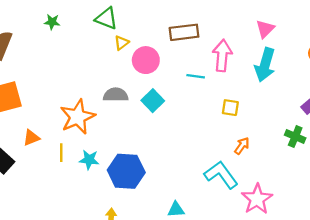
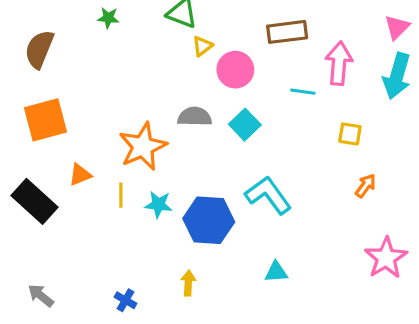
cyan L-shape: (221, 175) -> (268, 195), moved

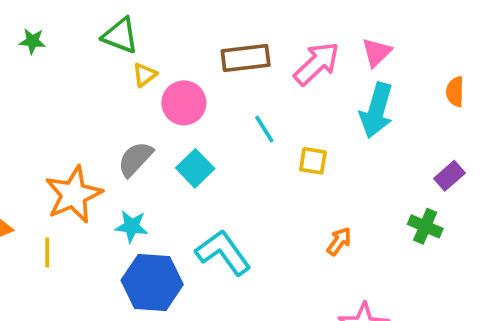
pink arrow: (339, 63) -> (317, 64), moved, turned 42
cyan line: (303, 92) -> (264, 129), turned 50
gray semicircle: (195, 117) -> (135, 159), turned -48
yellow square: (350, 134) -> (313, 161), moved
cyan star: (158, 205) -> (132, 226), moved

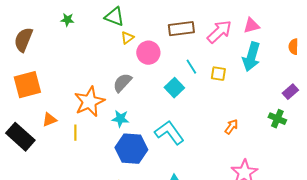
pink triangle: (377, 52) -> (251, 26), turned 30
yellow square: (313, 161) -> (218, 74), moved
cyan square: (195, 168) -> (174, 88), moved

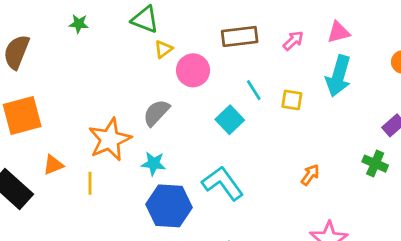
pink arrow: (219, 32) -> (293, 41), size x0.6

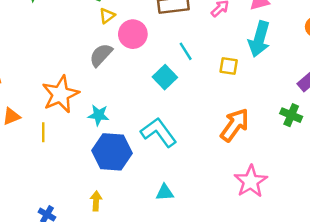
yellow square: (292, 100) -> (229, 66), moved
gray semicircle: (156, 113) -> (101, 55), moved
orange arrow: (310, 175) -> (235, 125), size x1.8

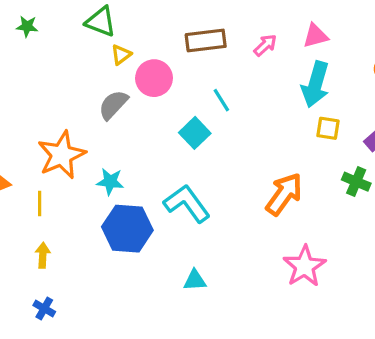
yellow square: (229, 66) -> (328, 128), moved
yellow arrow: (96, 201) -> (43, 255), moved

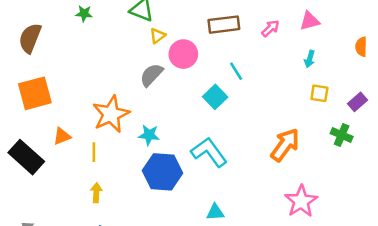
cyan arrow: (315, 84) -> (310, 59), size x0.5

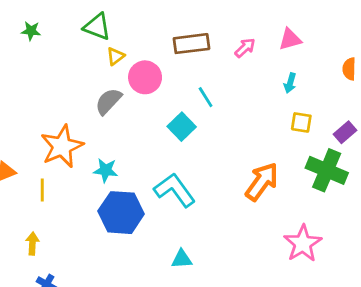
green cross: (342, 135) -> (327, 170), size x1.6
yellow arrow: (96, 193) -> (32, 244), moved
pink star: (301, 201) -> (303, 244), moved

